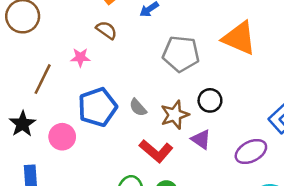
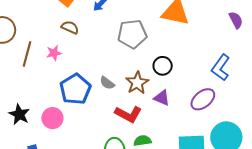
brown line: (43, 79) -> (27, 54), moved

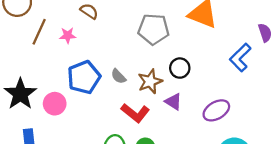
blue L-shape: (221, 68) -> (240, 57), moved
black star: (19, 114) -> (20, 94), size x1.4

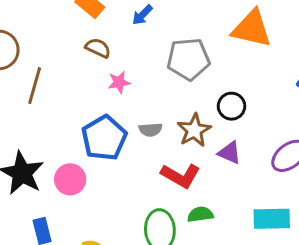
pink star: (68, 35) -> (119, 82), moved
gray semicircle: (118, 76) -> (151, 130), turned -42

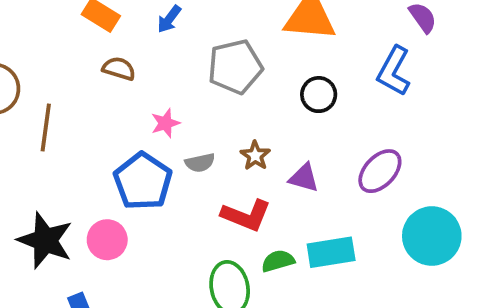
pink star: (119, 82) -> (165, 123), moved
black circle: (232, 106) -> (319, 95), moved
brown star: (194, 130) -> (255, 156), size x0.7
cyan rectangle: (272, 219) -> (331, 252), moved

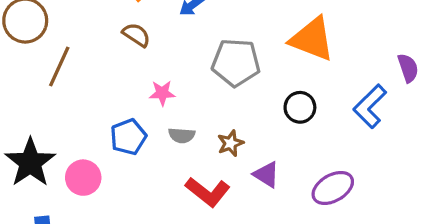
blue pentagon: (143, 181) -> (128, 137), size x0.7

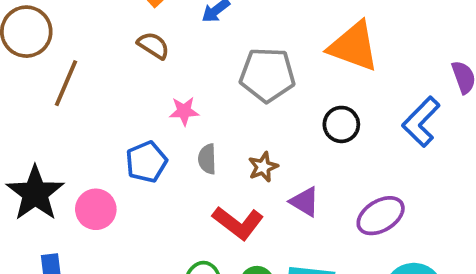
gray semicircle: (182, 135) -> (207, 159), turned 85

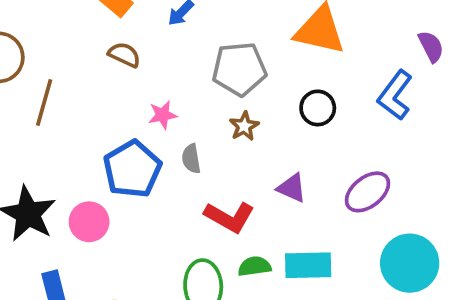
blue pentagon: (146, 162) -> (132, 169), size x1.4
brown star: (263, 167) -> (244, 126), moved

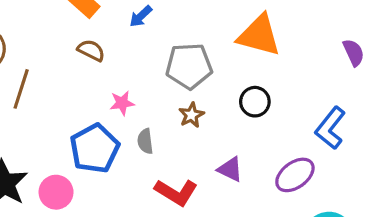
blue L-shape: (395, 95) -> (330, 128), moved

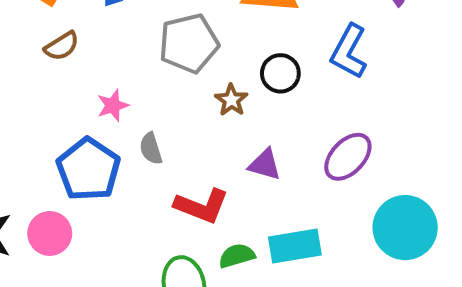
brown semicircle: (91, 50) -> (62, 46), turned 132
brown star: (191, 115) -> (231, 100), moved
blue L-shape: (330, 128) -> (349, 52), moved

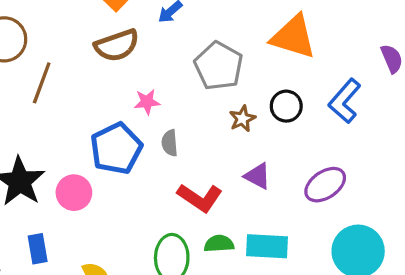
gray pentagon: (189, 43) -> (219, 66), turned 30
brown semicircle: (62, 46) -> (117, 45), size x1.5

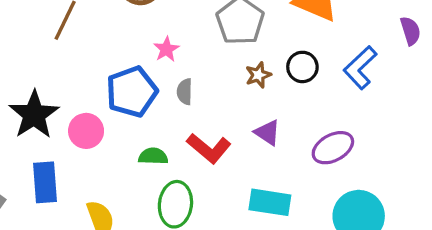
pink star: (147, 102) -> (166, 49), turned -30
green semicircle: (219, 244) -> (153, 156), moved
blue rectangle: (38, 249) -> (45, 182), size x1.4

